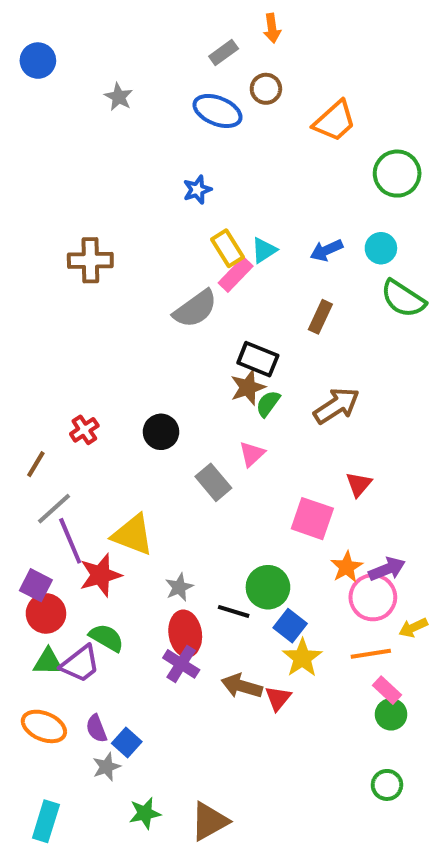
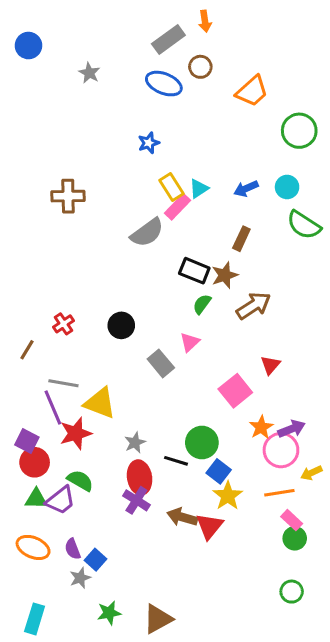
gray rectangle: (224, 52) -> (168, 39), size x1.5
brown star: (248, 387) -> (225, 275), moved
gray line: (54, 509) -> (63, 383), moved, turned 52
pink square: (312, 519) -> (235, 391), turned 32
red triangle: (278, 698) -> (209, 526), size x1.4

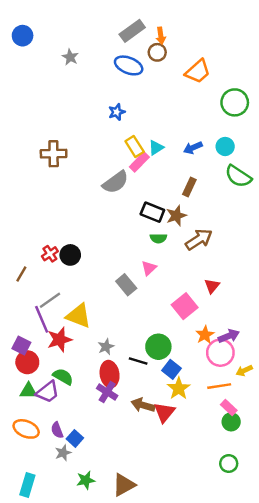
orange arrow: (205, 21) -> (161, 36), moved
green semicircle: (202, 304) -> (158, 238), turned -126
black circle: (121, 325) -> (70, 255), moved
gray line: (63, 383) -> (50, 300), turned -45

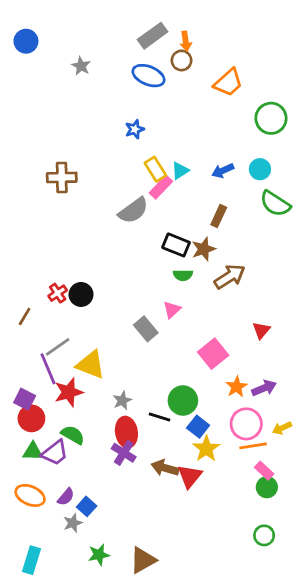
red triangle: (212, 286) -> (261, 330), moved
pink circle: (220, 353) -> (246, 424), moved
purple semicircle: (57, 430) -> (66, 497), turned -119

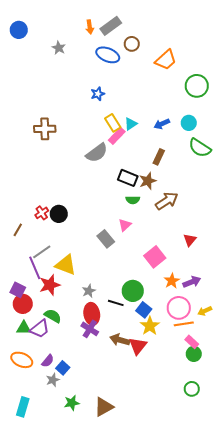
orange arrow: (186, 41) -> (90, 27), moved

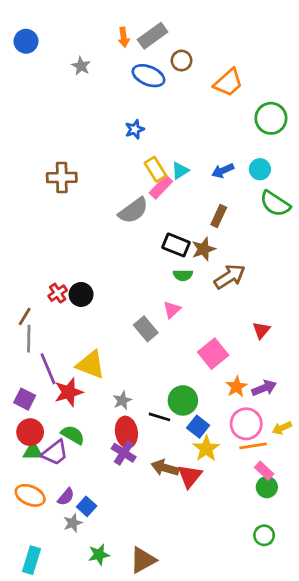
gray line: (42, 252) -> (29, 339), moved, turned -54
red circle: (23, 304) -> (30, 432), moved

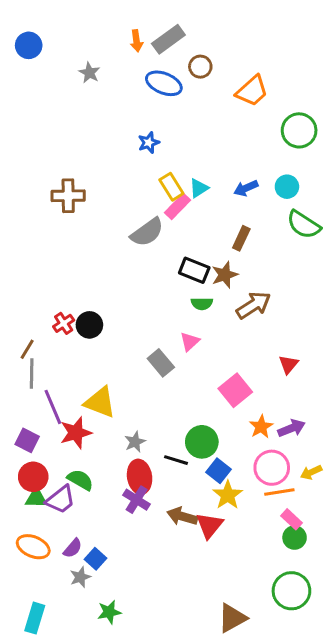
green circle: (264, 535) -> (291, 591), size x1.6
brown triangle: (143, 560) -> (232, 618), moved

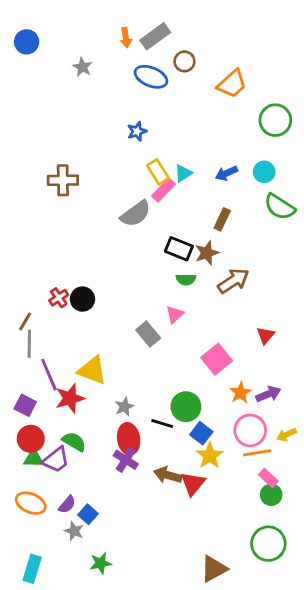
gray star: (80, 577) -> (74, 531), turned -30

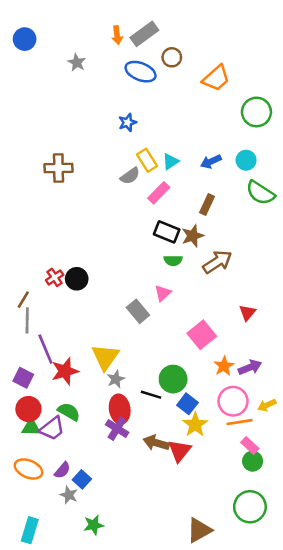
pink rectangle: (164, 190) -> (159, 193), moved
gray semicircle: (136, 214) -> (130, 176), moved, size x0.7
yellow triangle: (92, 370) -> (105, 357), moved, turned 44

